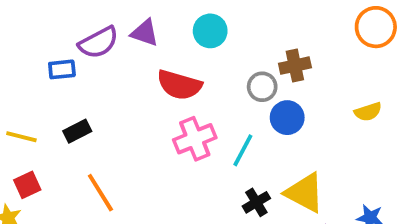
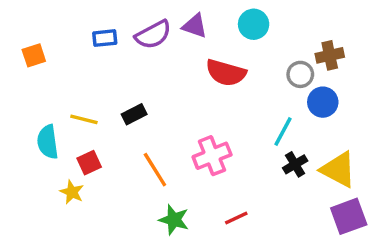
blue rectangle: (62, 69) -> (105, 38), moved
pink cross: (195, 139) -> (212, 156), moved
black cross: (256, 202) -> (295, 164), moved

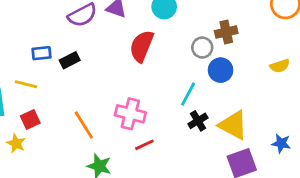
blue rectangle: (105, 38) -> (41, 53), moved
red semicircle: (226, 73) -> (142, 46), turned 96
black rectangle: (134, 114) -> (70, 60), moved
pink cross: (212, 156) -> (130, 114), turned 36
red line: (236, 218) -> (144, 145), moved

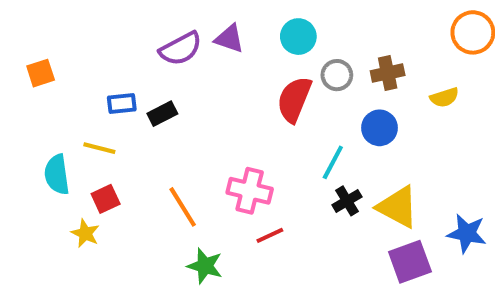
red semicircle: (142, 46) -> (294, 99), moved
gray circle: (202, 48) -> (337, 75), moved
yellow semicircle: (280, 66) -> (444, 97), moved
blue star: (281, 143) -> (467, 233), size x1.4

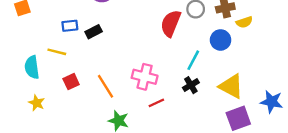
yellow semicircle: (444, 97) -> (244, 22), moved
red square: (106, 199) -> (71, 82), moved
black cross: (347, 201) -> (191, 85), moved
yellow star: (85, 233) -> (37, 103), moved

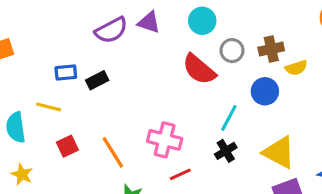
red semicircle: (171, 23) -> (199, 69), turned -72

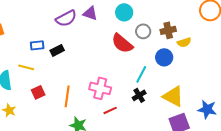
orange line: (113, 152) -> (67, 96), turned 40

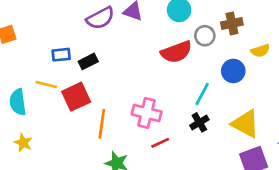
brown cross: (168, 30) -> (232, 24), moved
red semicircle: (122, 43) -> (176, 52), turned -60
red square: (38, 92) -> (76, 97), moved, size x1.5

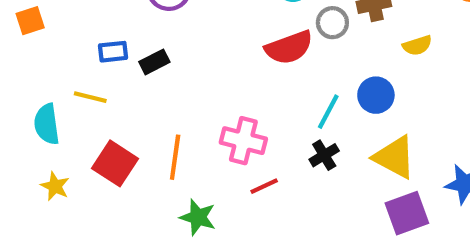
blue circle: (233, 71) -> (376, 95), moved
red square: (76, 97) -> (115, 163), moved, turned -32

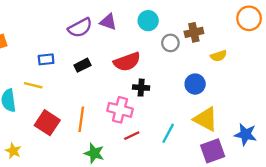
red semicircle: (289, 47) -> (127, 62), moved
black rectangle: (154, 62) -> (82, 65), moved
cyan line: (328, 112) -> (168, 133), moved
black cross: (324, 155) -> (141, 88), moved, turned 35
yellow star: (55, 186) -> (13, 151), moved

